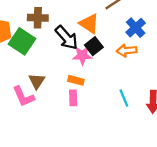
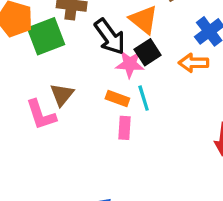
green square: (22, 41) -> (46, 36), turned 30
pink rectangle: (73, 98) -> (125, 128), moved
cyan line: (124, 98) -> (144, 98), moved

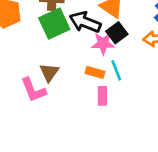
green square: (46, 36) -> (54, 24), moved
black arrow: (110, 37) -> (85, 22), turned 152

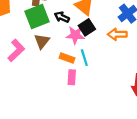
black arrow: (85, 22) -> (62, 17), size x0.6
brown triangle: (49, 72) -> (42, 41), moved
pink L-shape: (33, 90) -> (16, 50), moved, turned -115

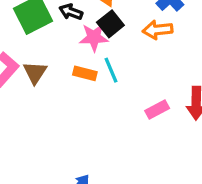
brown triangle: (42, 41) -> (35, 73), moved
pink rectangle: (72, 77) -> (157, 109), moved, turned 64

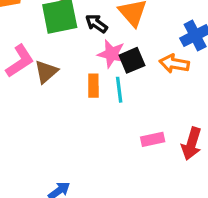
black square: (110, 24) -> (132, 60), moved
orange rectangle: (85, 73) -> (93, 86), turned 60

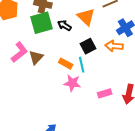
pink star: (112, 54) -> (72, 83), moved
orange rectangle: (93, 86) -> (66, 64), turned -56

